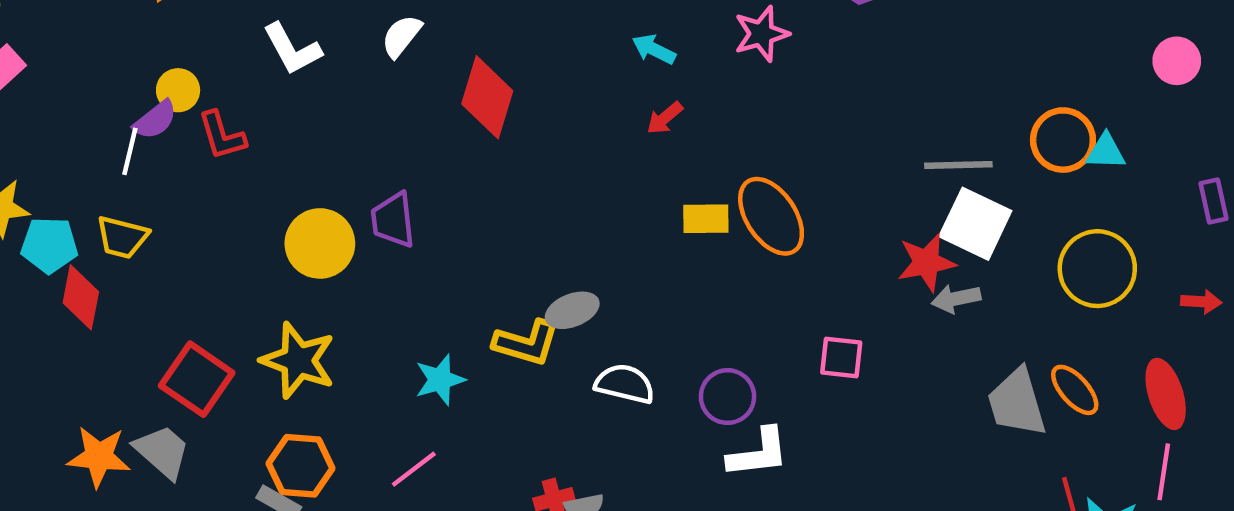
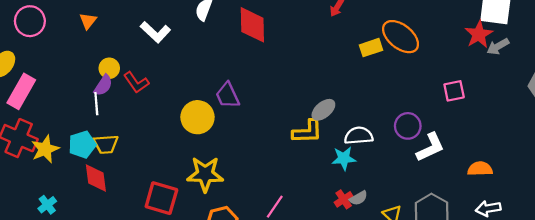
cyan pentagon: (49, 245) -> (82, 145), moved
cyan star: (440, 380) -> (344, 158), moved, turned 30

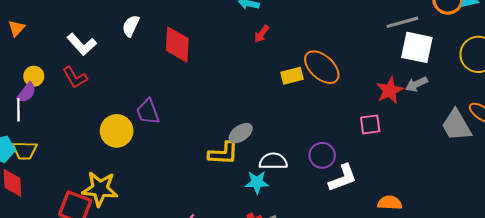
red star: (479, 34) -> (390, 90), moved
red L-shape: (136, 82) -> (75, 77), moved
yellow star: (205, 174) -> (100, 189), moved

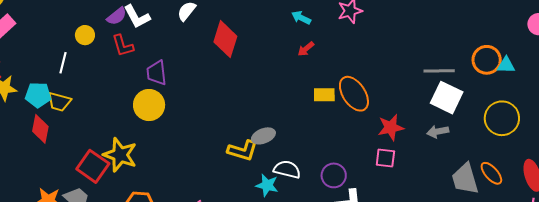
red star: (390, 90) -> (391, 127), moved
purple semicircle: (27, 93) -> (117, 16), moved
purple trapezoid: (148, 112) -> (157, 73), moved

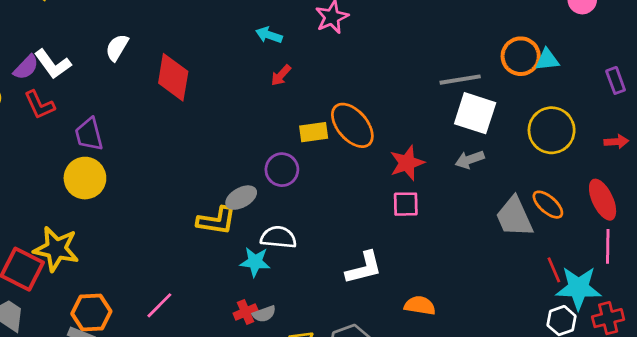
purple circle: (334, 175) -> (282, 170), moved

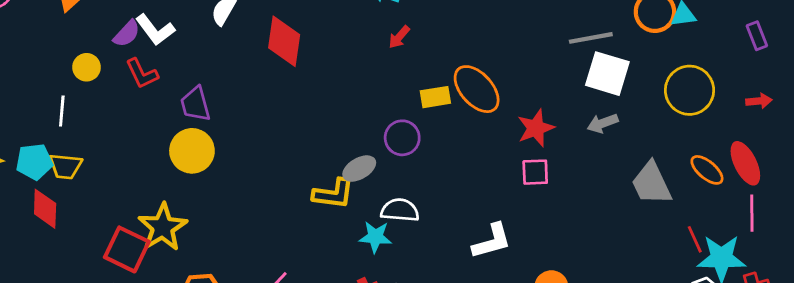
orange ellipse: (548, 205) -> (707, 170), moved
yellow star: (56, 249) -> (163, 227), turned 30

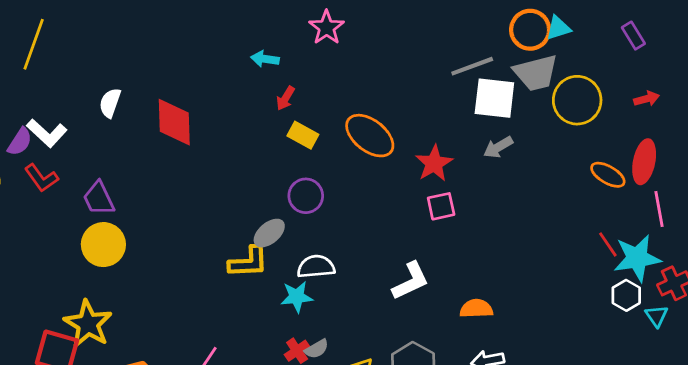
yellow rectangle: (435, 97) -> (303, 135), moved, turned 48
red ellipse: (745, 163) -> (644, 162), turned 48
gray trapezoid: (651, 183) -> (536, 73), moved, turned -69

